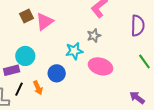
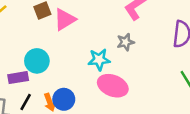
pink ellipse: (101, 66) -> (113, 86), moved
blue circle: (57, 73) -> (64, 99), moved

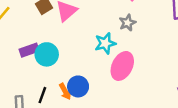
purple rectangle: (18, 78) -> (29, 50), moved
pink ellipse: (113, 86) -> (122, 66), turned -76

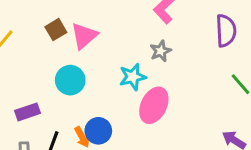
purple rectangle: (29, 50) -> (28, 112), moved
cyan circle: (47, 54) -> (70, 80), moved

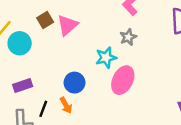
cyan circle: (70, 80) -> (20, 43), moved
blue circle: (98, 131) -> (75, 83), moved

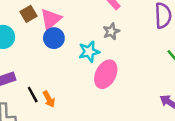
blue circle: (75, 83) -> (54, 38), moved
black line: (43, 109) -> (33, 95), moved, turned -49

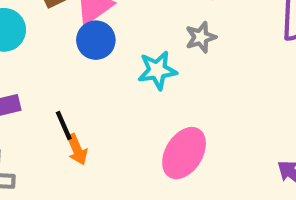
pink ellipse: (106, 74) -> (184, 153), moved
black line: (33, 95) -> (64, 126), moved

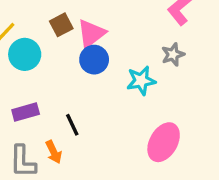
orange arrow: (77, 149) -> (54, 152), moved

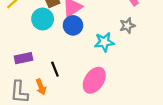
cyan circle: (25, 54) -> (43, 19), moved
pink ellipse: (164, 142) -> (94, 80), moved

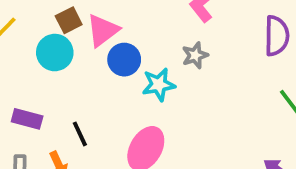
blue circle: (73, 25) -> (124, 60), moved
purple rectangle: (23, 58) -> (27, 119), turned 30

